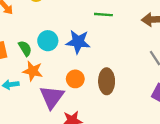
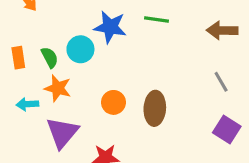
blue star: (78, 42) -> (110, 27), moved
purple triangle: (52, 97) -> (62, 133), moved

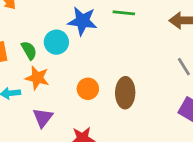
purple triangle: (62, 133) -> (43, 118), size x0.7

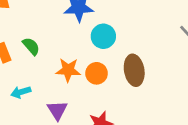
cyan circle: (56, 42) -> (103, 36), moved
orange star: (37, 78) -> (68, 70), moved

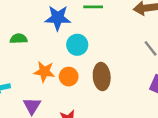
green semicircle: (31, 46) -> (19, 39), moved, turned -56

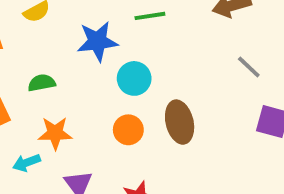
orange star: (44, 72) -> (55, 133), moved

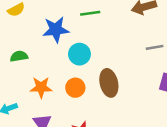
gray line: (249, 67) -> (155, 47), turned -54
orange star: (55, 133) -> (41, 87), moved

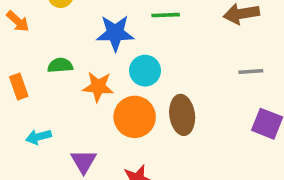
orange star: (41, 87) -> (98, 87), moved
orange circle: (75, 88) -> (135, 117), size x1.5

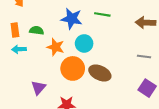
orange rectangle: (19, 86) -> (15, 30), moved
brown ellipse: (182, 115) -> (100, 73), turned -70
cyan arrow: (38, 137) -> (19, 49), moved

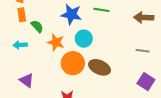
orange rectangle: (15, 30) -> (22, 15), moved
green semicircle: (37, 30) -> (37, 26), turned 40
purple triangle: (38, 88) -> (27, 80), moved, turned -35

